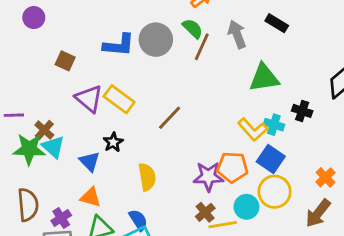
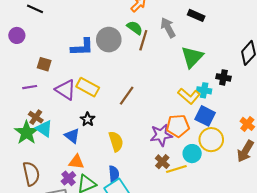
green triangle: (264, 78) -> (192, 57), turned -30
purple line: (14, 115) -> (30, 87), moved
green star: (29, 149) -> (27, 133), turned -30
purple cross: (61, 218) -> (68, 178), moved
blue semicircle: (138, 220) -> (114, 174), turned 35

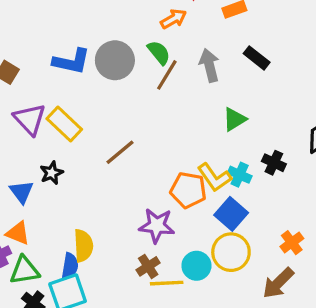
green triangle: (192, 57) -> (235, 119), size x0.7
orange pentagon: (178, 126) -> (188, 190), moved
yellow semicircle: (116, 141) -> (83, 246), moved

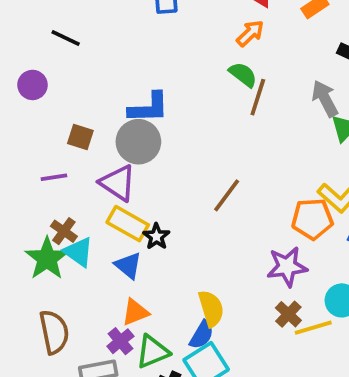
gray circle: (115, 60) -> (138, 142), moved
gray arrow: (209, 65) -> (325, 99), moved
yellow rectangle: (64, 124) -> (128, 224), moved
orange triangle: (18, 233) -> (135, 312), turned -30
blue semicircle: (70, 266) -> (202, 335), turned 35

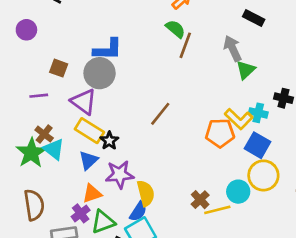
blue triangle: (128, 266) -> (89, 160), turned 35
purple star: (287, 267) -> (120, 174), moved

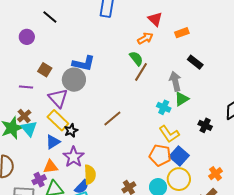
cyan cross: (258, 113) -> (164, 107), moved
orange pentagon: (220, 133) -> (160, 155), moved
purple star: (120, 174) -> (74, 157), turned 30

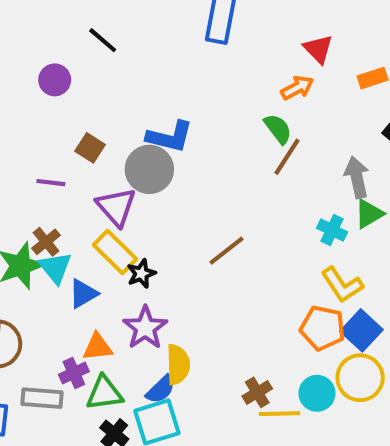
blue triangle: (53, 142) -> (83, 294), moved

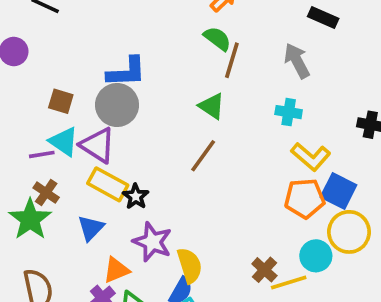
purple line: (51, 183) -> (42, 154), moved
green triangle: (369, 214) -> (212, 106), moved, turned -40
cyan triangle: (55, 268) -> (64, 142), moved

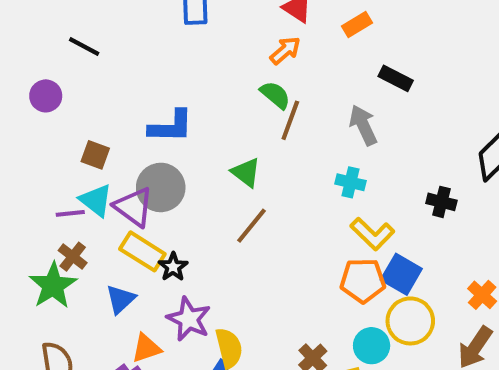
gray circle: (117, 105) -> (161, 187), moved
green triangle: (212, 106) -> (246, 172), moved

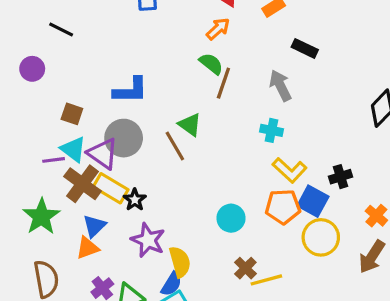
black cross: (441, 202) -> (341, 177), moved, turned -30
brown line: (252, 226) -> (175, 146), moved, turned -68
brown cross: (73, 257) -> (83, 184), moved, size x1.6
cyan circle: (372, 346) -> (231, 218), moved
orange triangle: (146, 348) -> (87, 248), moved

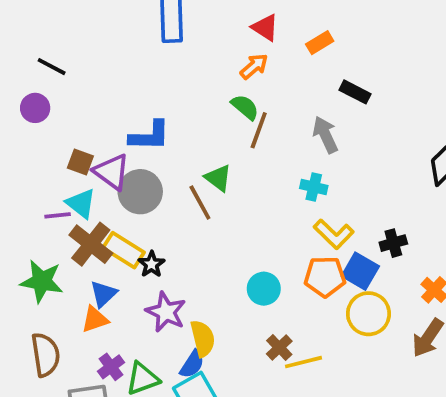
black line: (61, 29) -> (52, 67), moved
purple triangle: (103, 154) -> (112, 172), moved
green star: (41, 217) -> (42, 281), turned -30

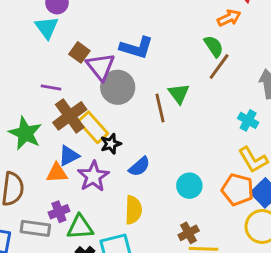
cyan triangle: (81, 203) -> (47, 28), moved
purple star: (166, 312) -> (93, 176), moved
blue semicircle: (192, 364) -> (139, 167), moved

